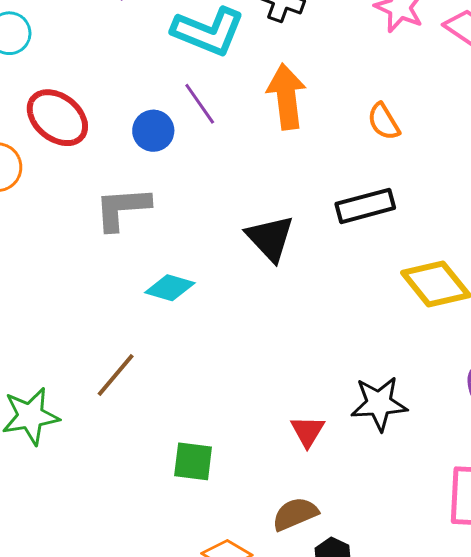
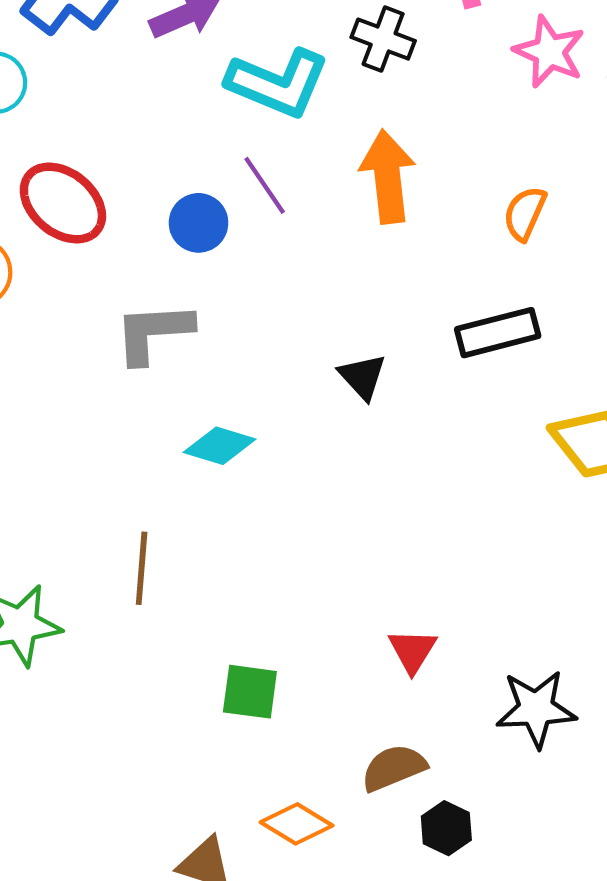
orange semicircle: (384, 122) -> (525, 213), turned 54
black triangle: (270, 238) -> (362, 377), size x0.7
brown line: (116, 375) -> (142, 568), turned -36
black star: (379, 404) -> (536, 709), moved

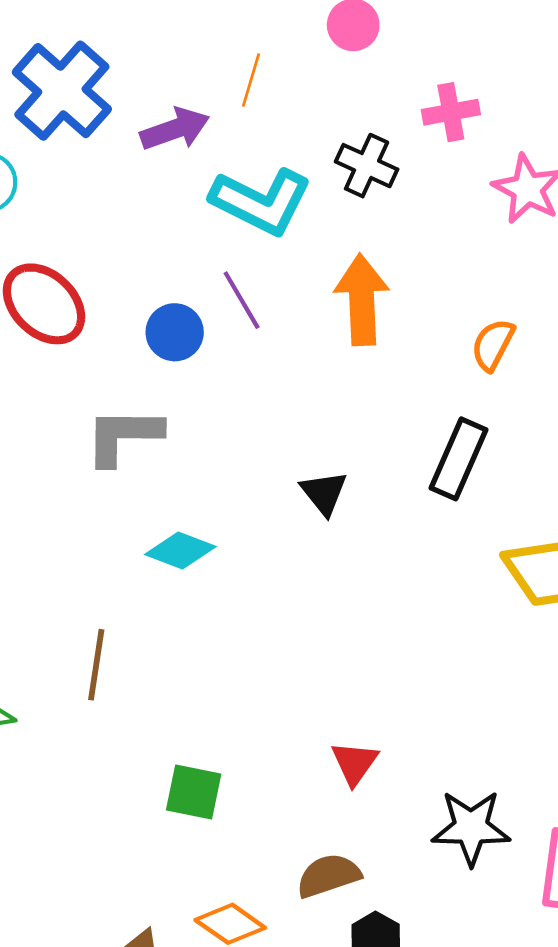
black rectangle: (498, 333) -> (459, 459), turned -56

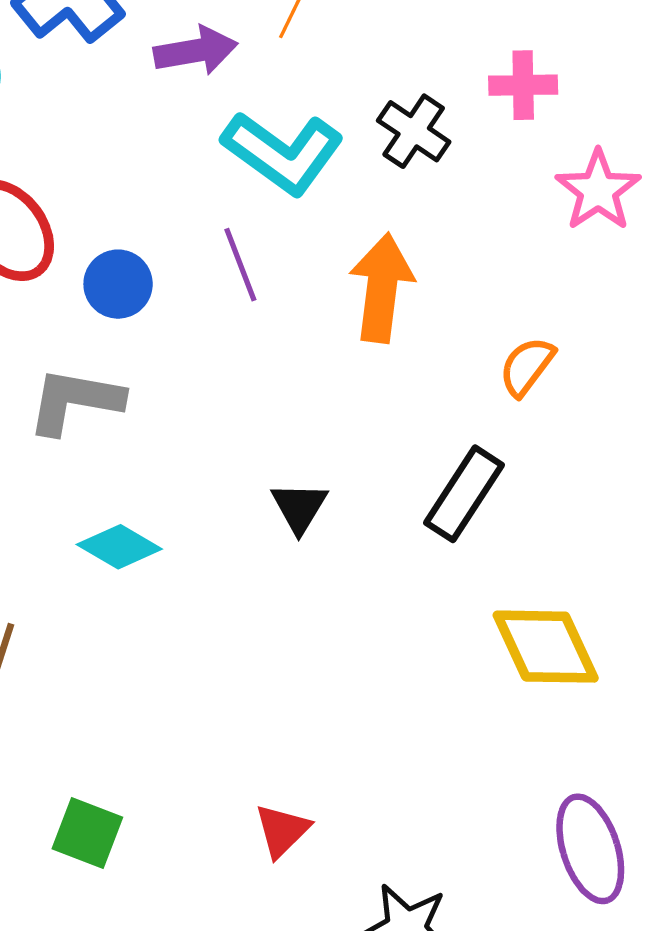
blue circle: (175, 332) -> (118, 284), moved

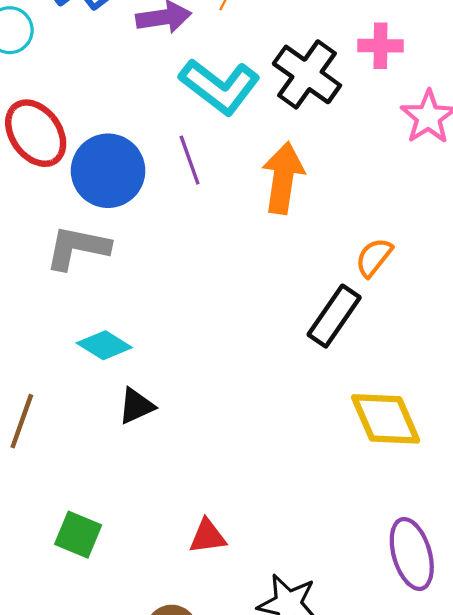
black cross: (414, 131) -> (307, 74), size x1.4
blue circle: (118, 284) -> (108, 171), size x1.6
orange semicircle: (527, 366) -> (374, 257), moved
black triangle: (299, 507) -> (136, 406), moved, turned 33
red triangle: (282, 830) -> (208, 536), turned 36

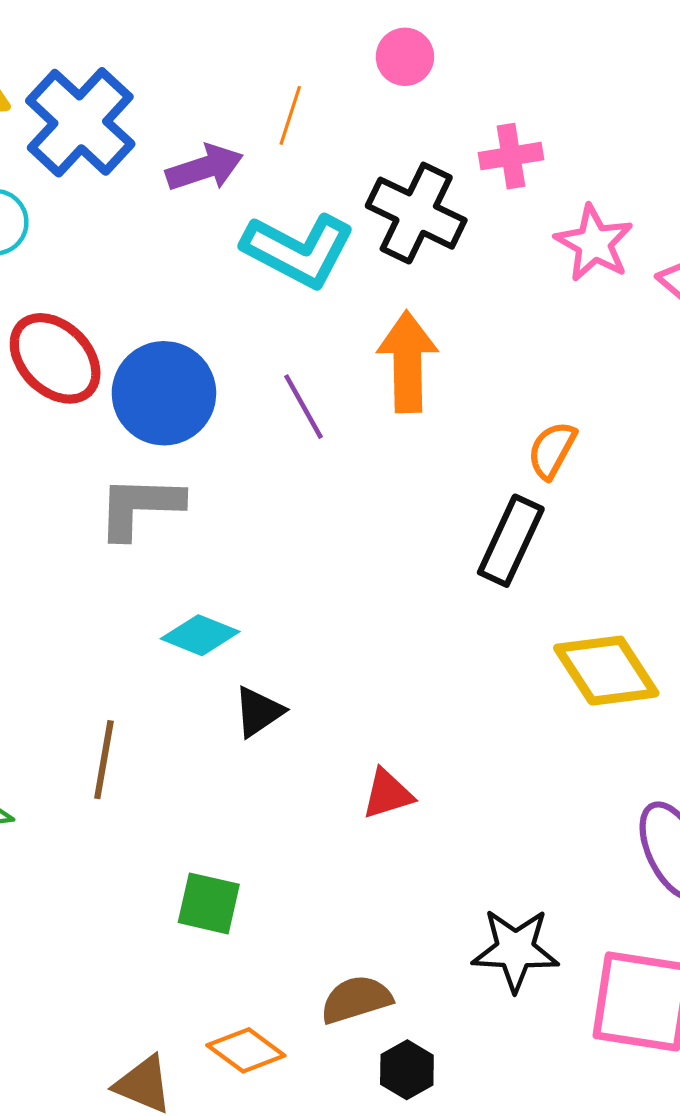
purple line: (190, 160) -> (303, 407), moved
red triangle: (208, 536) -> (388, 794), moved

